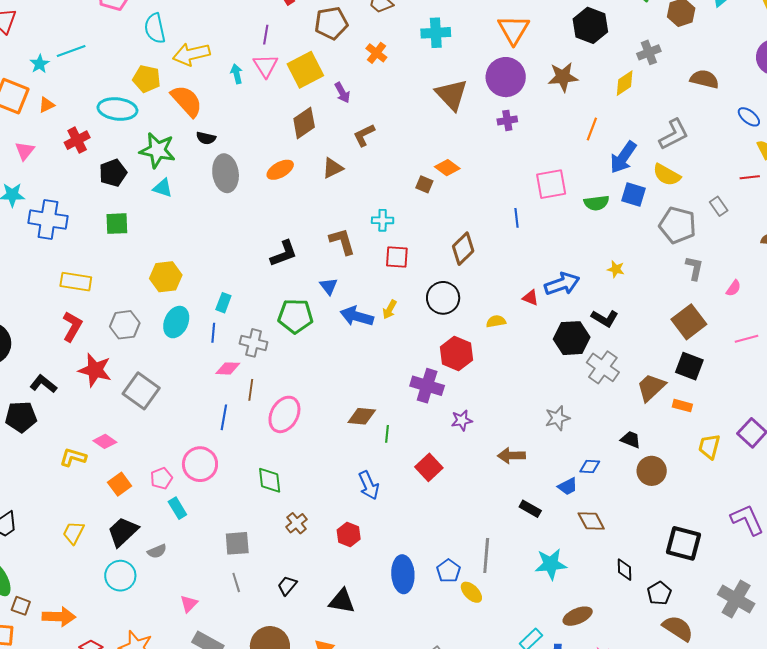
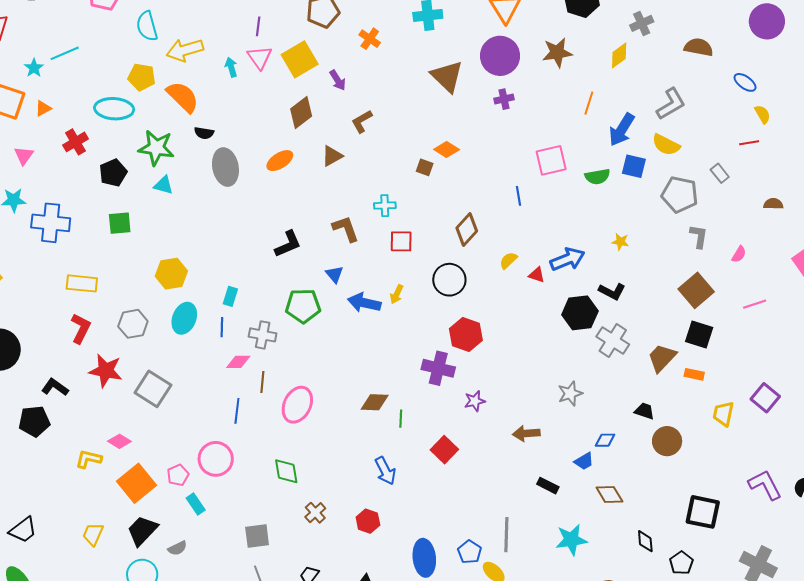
yellow semicircle: (496, 321) -> (508, 260), moved, turned -30
orange square: (120, 484) -> (136, 483), size x1.6

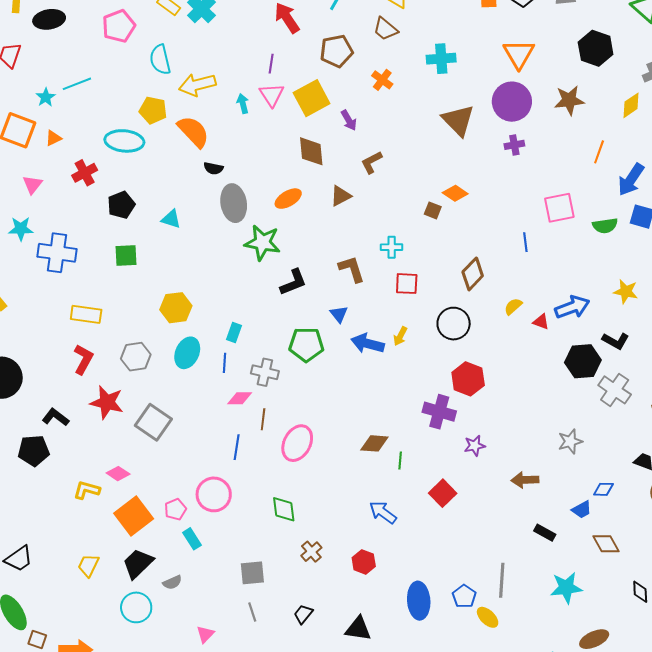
brown diamond: (301, 113) -> (311, 151), turned -60
green star: (156, 148) -> (263, 243), moved
yellow star: (620, 242) -> (626, 292), size x1.4
blue arrow: (385, 471) -> (383, 512), turned 152

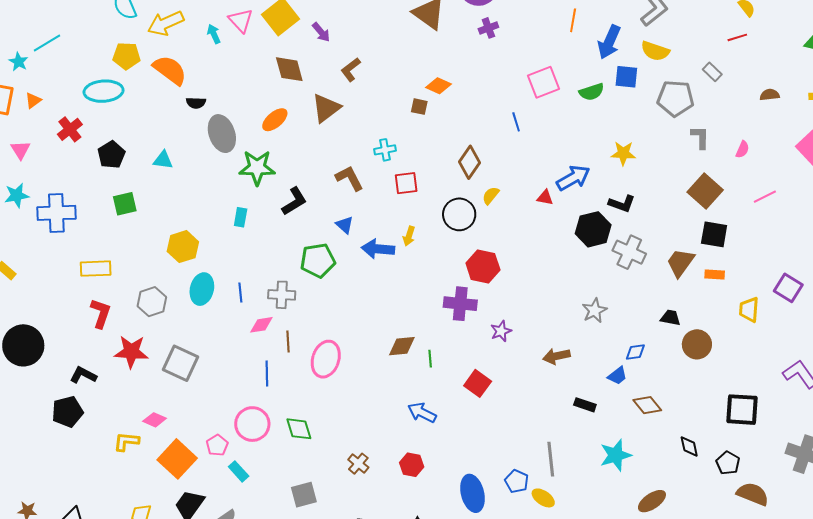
brown triangle: (341, 196) -> (326, 108), size x1.4
yellow semicircle: (513, 306) -> (491, 195), moved
cyan rectangle: (234, 333) -> (241, 217), moved
green diamond: (284, 509) -> (299, 429), moved

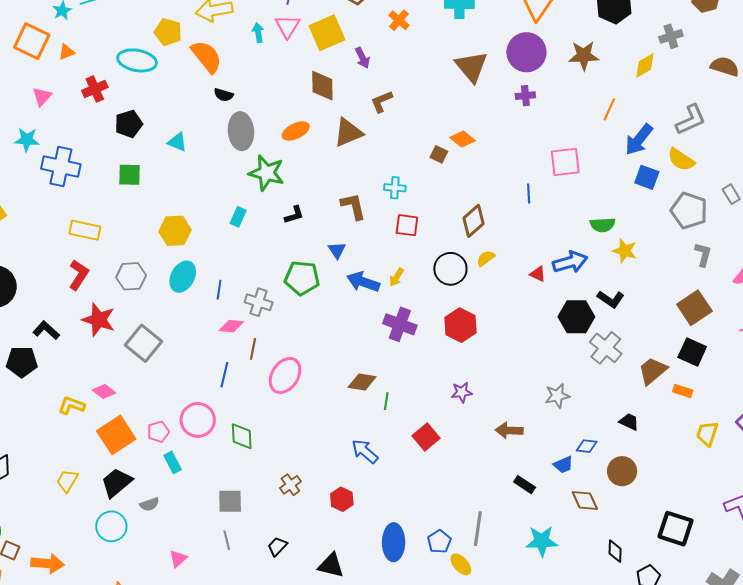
green semicircle: (592, 92) -> (603, 225), moved
black L-shape: (294, 201) -> (294, 215), size x0.7
purple cross: (460, 304) -> (400, 324), moved
brown circle: (697, 344) -> (622, 471), moved

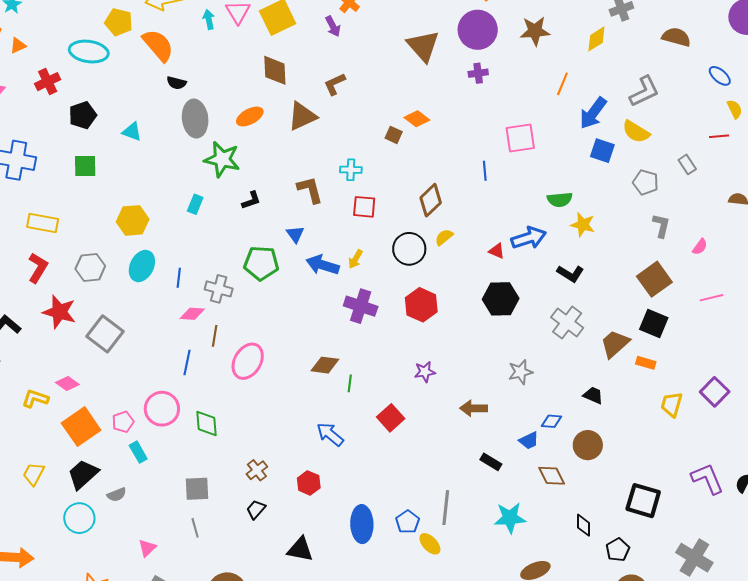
purple arrow: (362, 58) -> (333, 26), moved
gray pentagon: (689, 211) -> (646, 182), size x0.7
black hexagon: (576, 317) -> (501, 299), moved
black trapezoid: (277, 546) -> (256, 509), moved

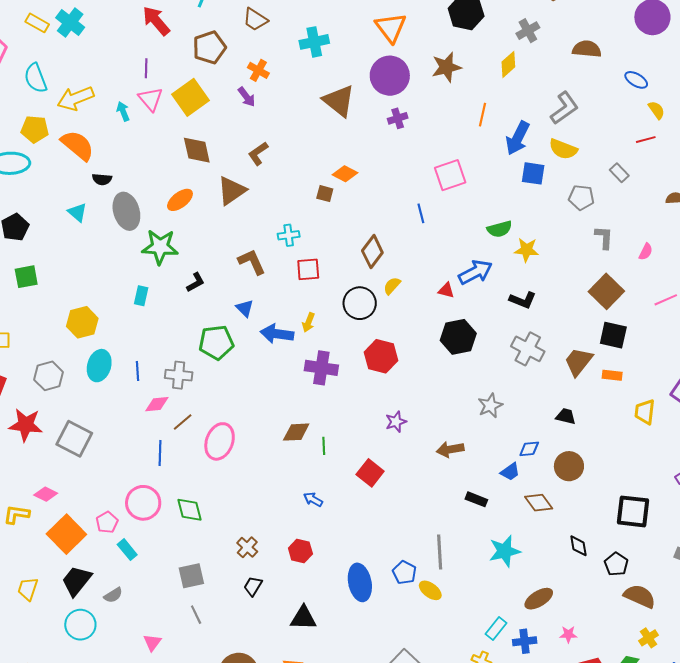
cyan triangle: (132, 132) -> (77, 212), moved, turned 30
brown line: (215, 336) -> (183, 422), turned 50
blue arrow: (330, 434) -> (313, 499), size x0.7

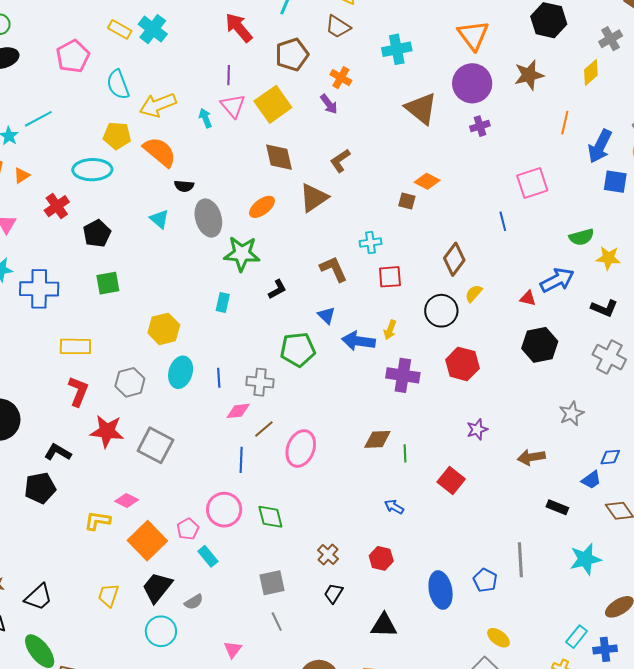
yellow ellipse: (430, 590) -> (498, 638), moved

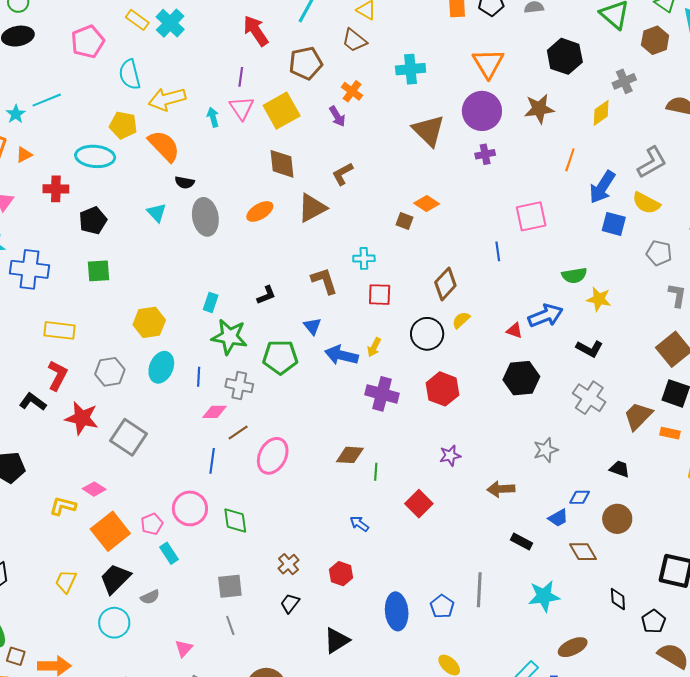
red cross: (57, 206) -> (56, 189), turned 30
green star: (242, 254) -> (229, 337), moved
black L-shape: (58, 452) -> (33, 402), moved
black triangle: (384, 625) -> (337, 640), turned -40

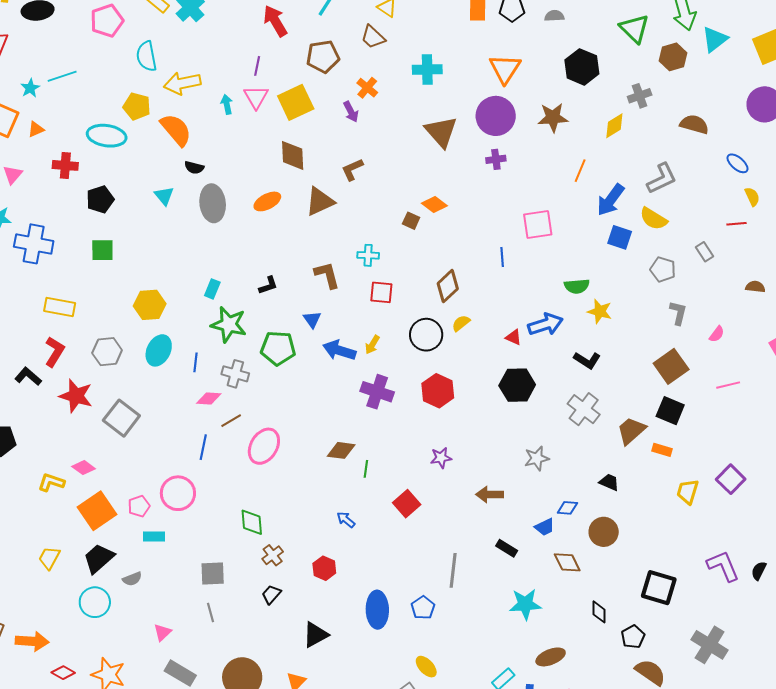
green diamond: (235, 521) -> (252, 522), moved
cyan rectangle: (169, 553) -> (154, 536), turned -60
gray line: (479, 590) -> (453, 570), moved

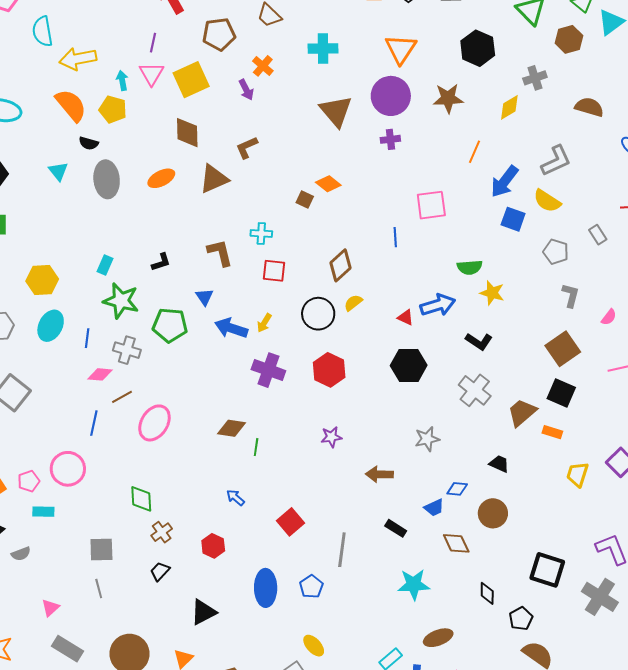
yellow pentagon: (137, 106) -> (113, 109), moved
red square: (407, 504) -> (291, 522), moved
gray cross: (710, 645) -> (600, 597), moved

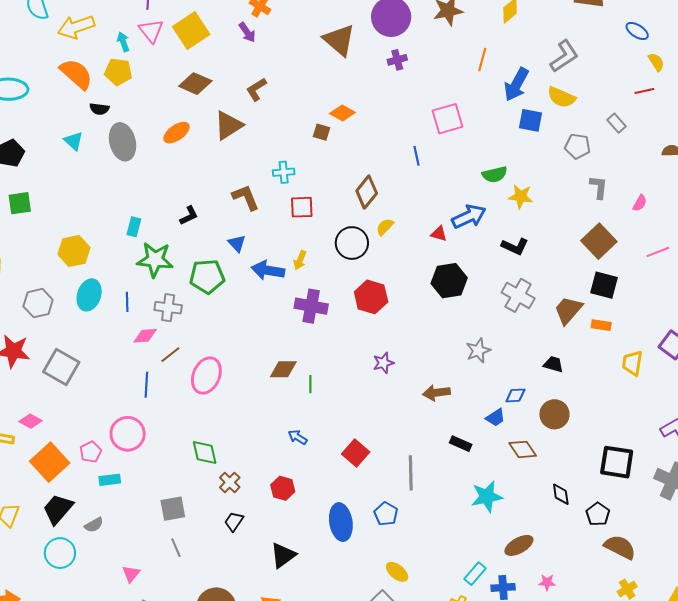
brown diamond: (187, 133) -> (195, 84), turned -56

